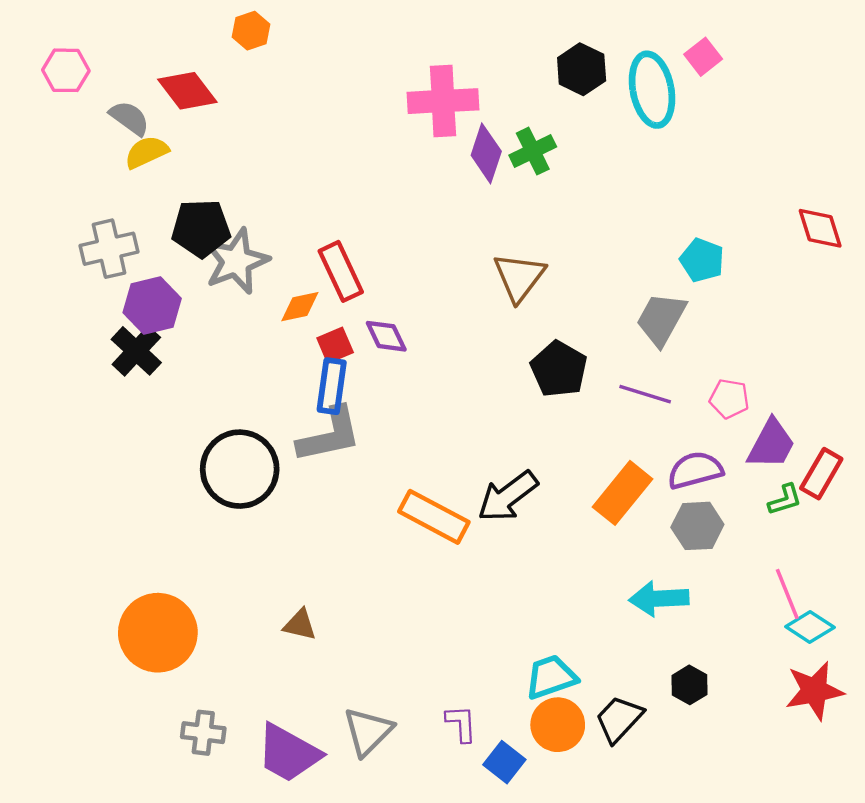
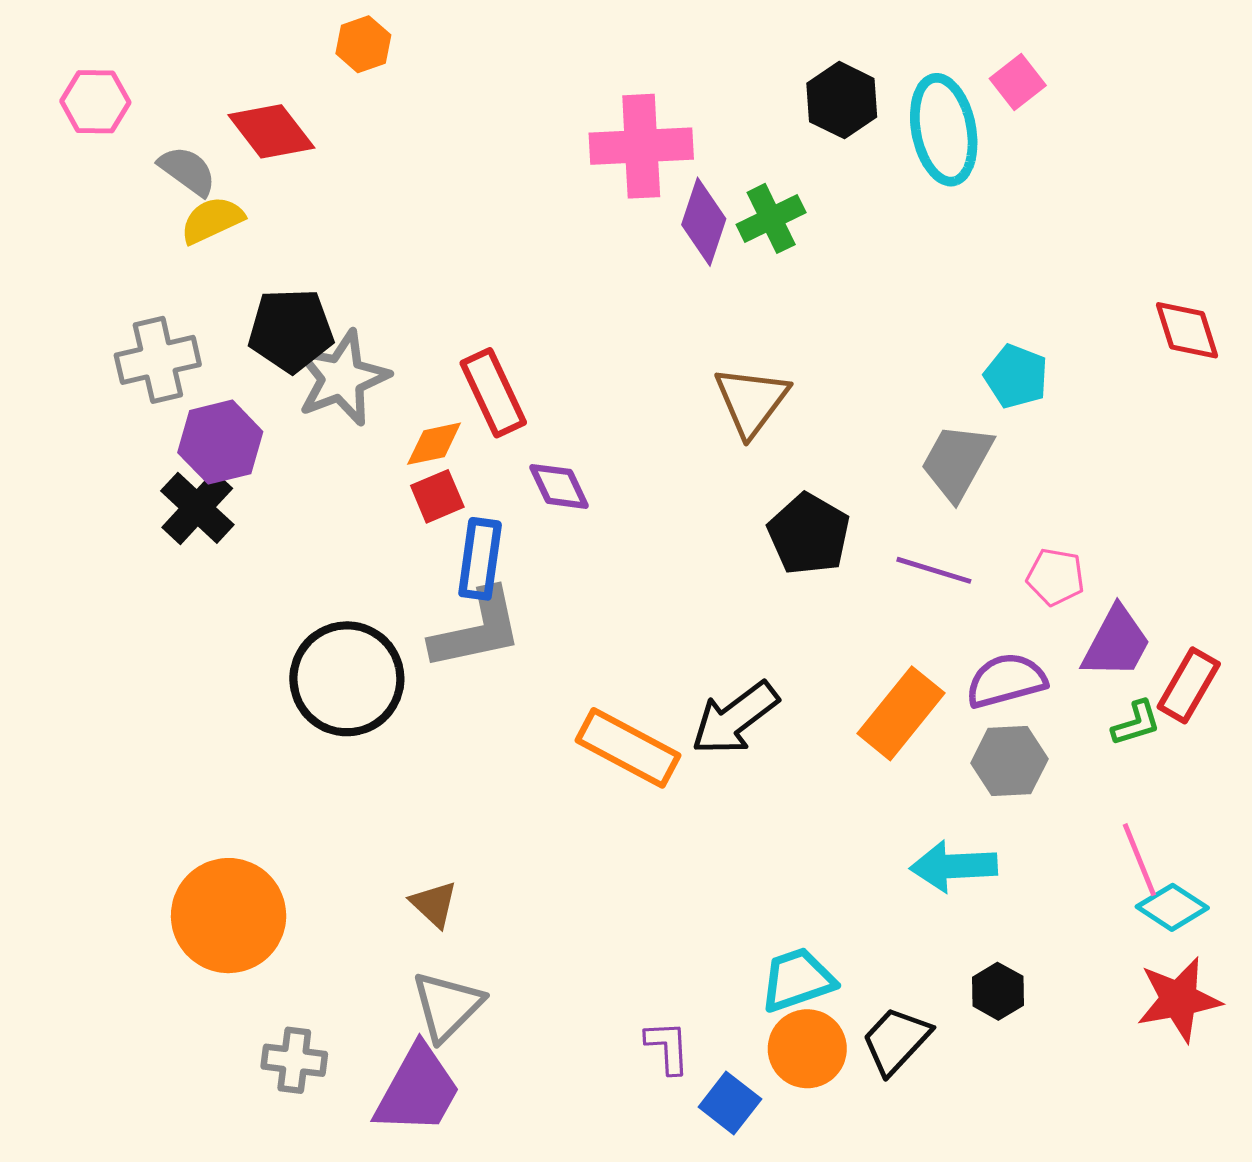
red square: (335, 345) -> (437, 496), moved
brown triangle: (300, 625) -> (434, 904), turned 30
gray triangle: (368, 732) -> (447, 1006), moved
purple trapezoid: (289, 753) -> (418, 1090), turned -90

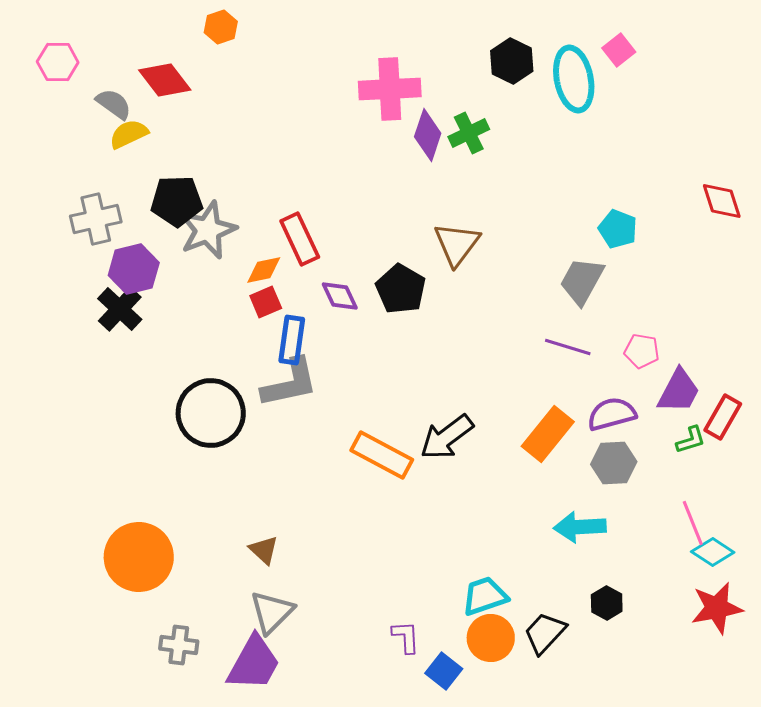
black pentagon: (809, 534) -> (401, 289), moved

